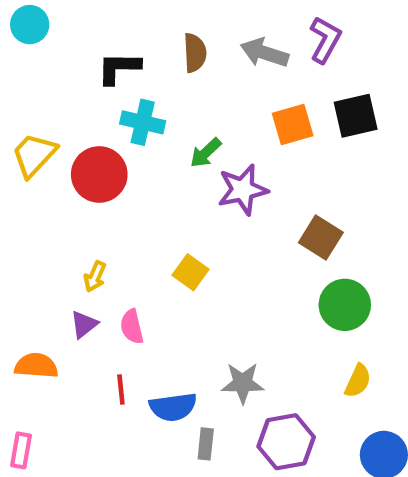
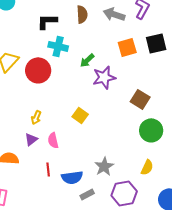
yellow semicircle: (358, 381) -> (147, 167), moved
gray star: (243, 383) -> (104, 166), turned -30
gray rectangle: (206, 444) -> (87, 194), turned 56

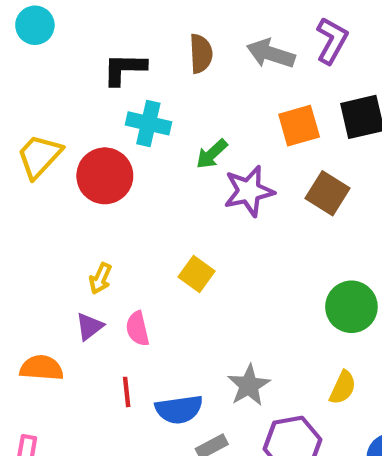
brown square: (140, 99) -> (327, 193), moved

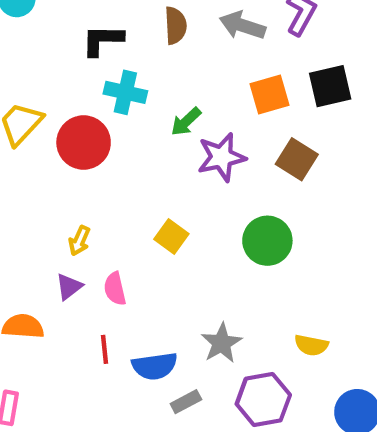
green circle: (351, 307) -> (267, 241), moved
yellow semicircle: (343, 388) -> (311, 345), turned 76

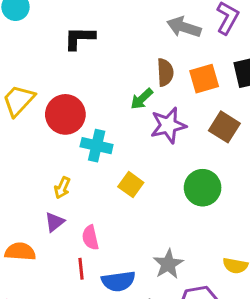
brown semicircle: (176, 25) -> (165, 72), moved
cyan cross: (125, 92) -> (97, 146), moved
pink semicircle: (115, 289) -> (90, 238), moved

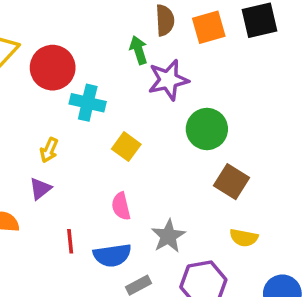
green arrow: (142, 99) -> (139, 50), turned 115
brown square: (224, 127) -> (231, 182), moved
green circle: (203, 188) -> (207, 129), moved
pink semicircle: (90, 238) -> (121, 206), moved

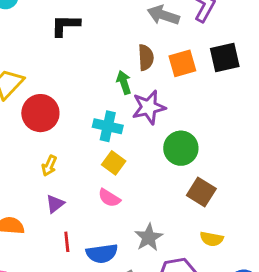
red circle: (53, 68) -> (40, 113), moved
cyan cross: (88, 103) -> (108, 126), moved
purple triangle: (40, 189) -> (55, 204), moved
pink semicircle: (121, 206) -> (109, 198), moved, turned -45

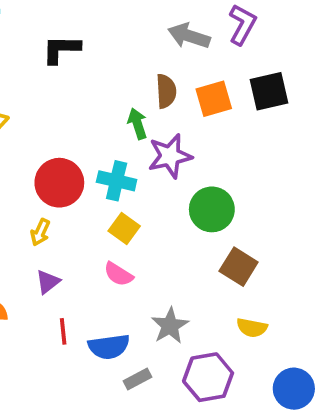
red circle: (40, 113) -> (59, 183), moved

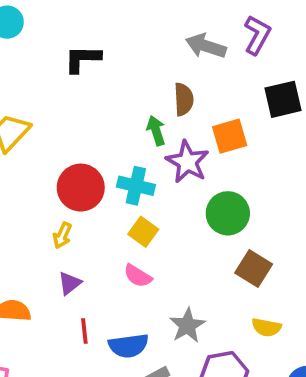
orange square: (214, 99) -> (230, 136), moved
purple star: (170, 156) -> (187, 162), turned -30

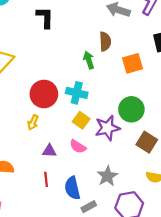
black L-shape: (83, 59) -> (45, 17), turned 90
purple star: (187, 162) -> (107, 128), moved, turned 30
purple triangle: (70, 283) -> (49, 151), moved, turned 40
blue semicircle: (129, 346) -> (72, 188), turned 85

